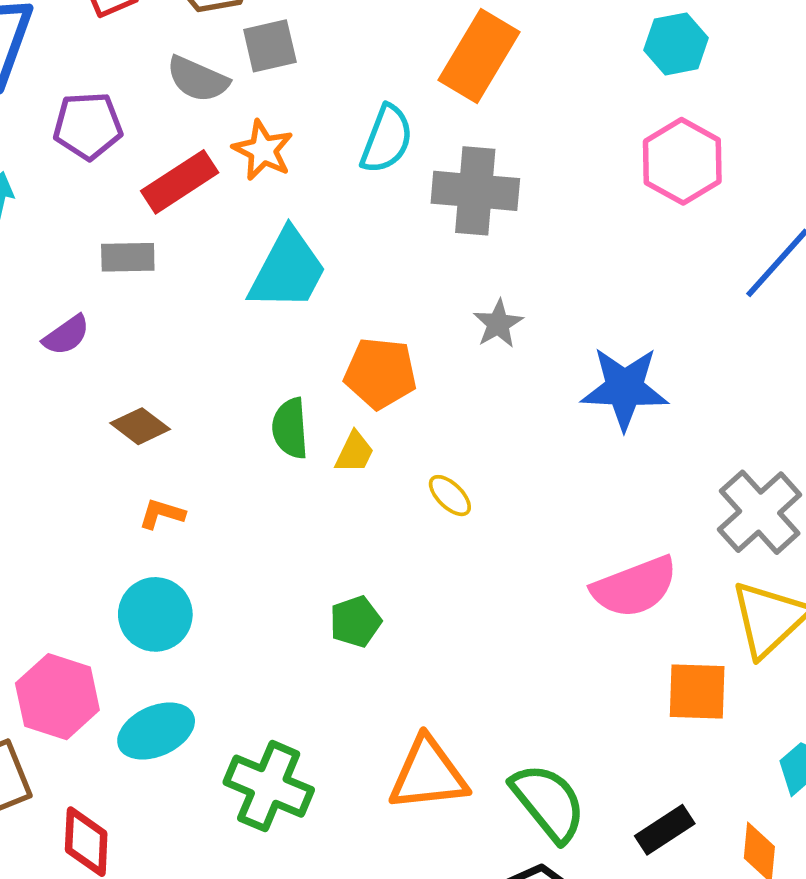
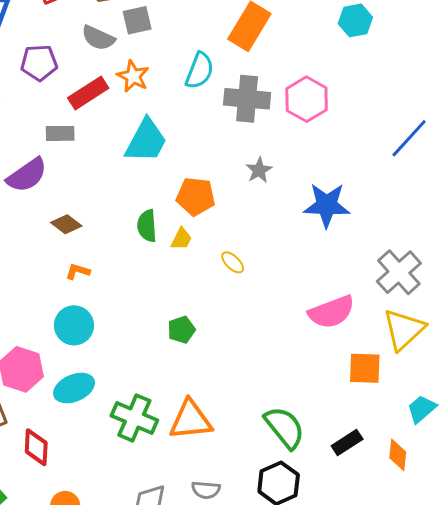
pink hexagon: (682, 161) -> (307, 99), moved
purple semicircle: (66, 335) -> (27, 175), size x1.6
orange triangle: (428, 774) -> (191, 420), moved

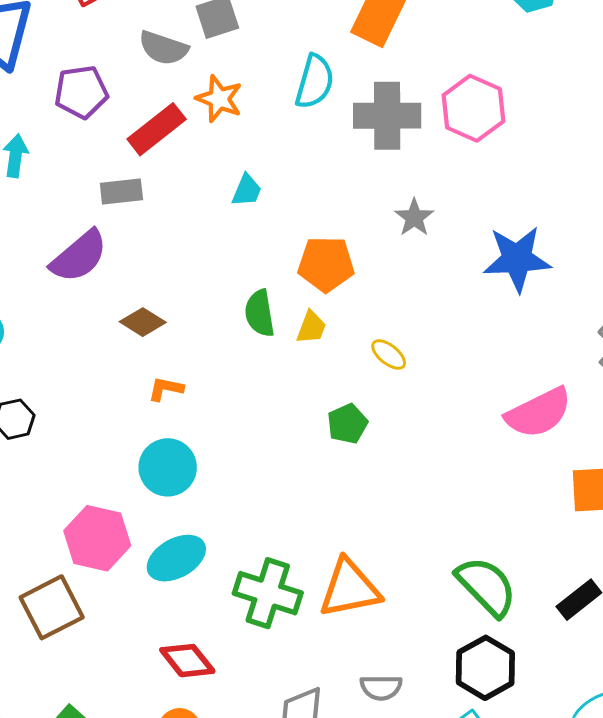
cyan trapezoid: (146, 141) -> (247, 190), size x0.5
green pentagon: (181, 330) -> (347, 424), moved
red diamond: (36, 447) -> (187, 661), moved, turned -36

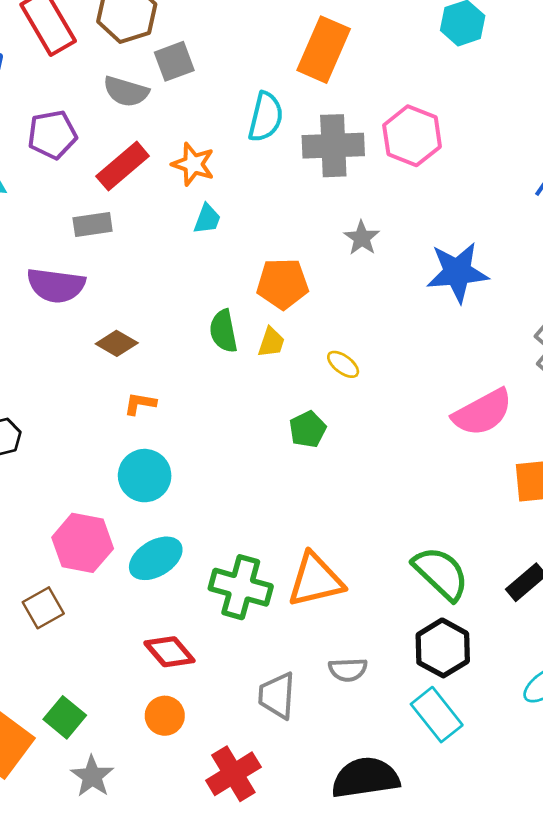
orange star: (219, 99) -> (193, 164), moved
purple semicircle: (79, 256) -> (56, 285), turned 50
brown square: (52, 607) -> (43, 608), size x0.7

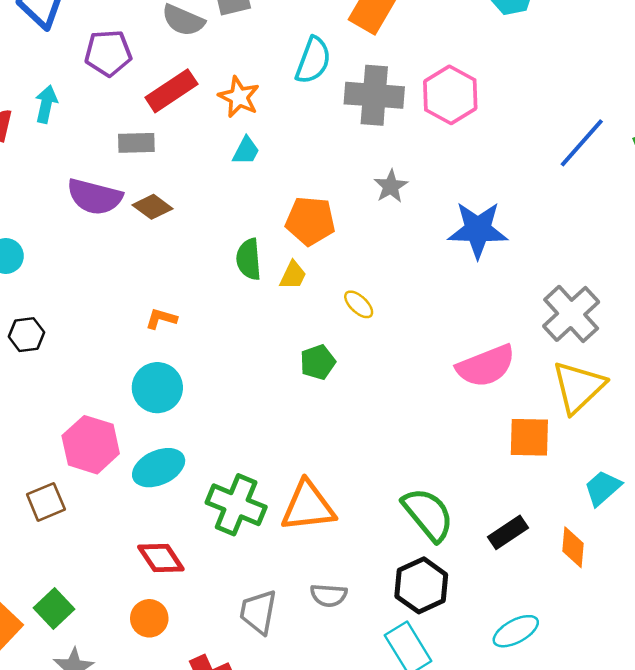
brown diamond: (117, 343) -> (153, 207), moved

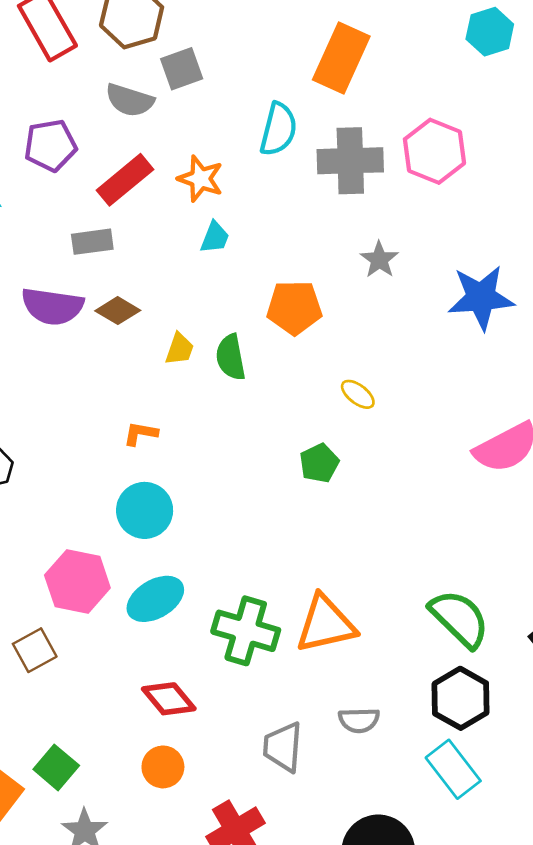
yellow trapezoid: (293, 275) -> (180, 349), moved

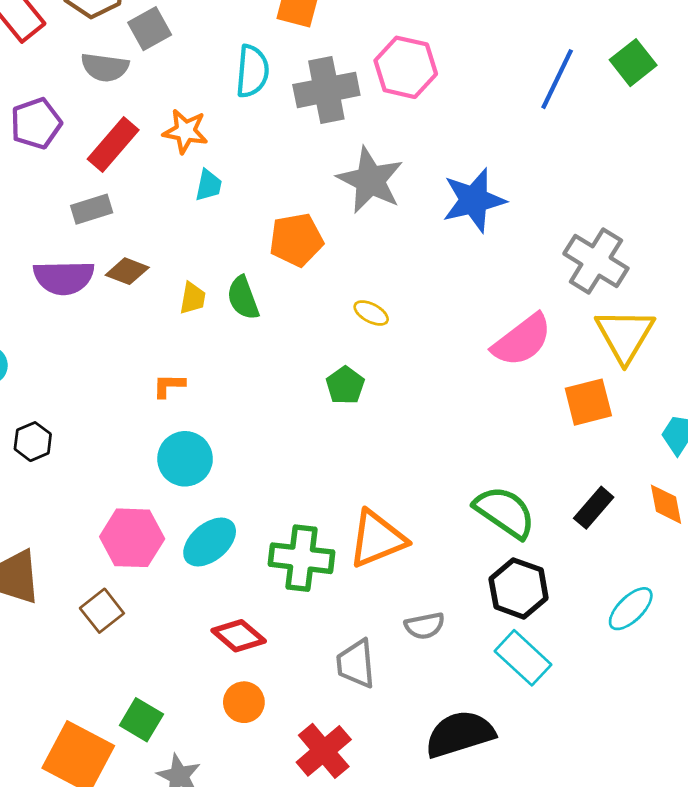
gray star: (379, 260) -> (370, 180), size x1.8

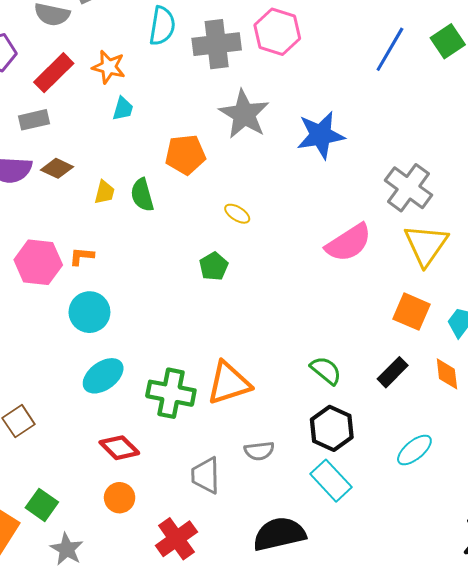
orange square: (588, 402) -> (412, 312), moved, turned 33
green semicircle: (505, 512) -> (326, 370), size x0.7
pink hexagon: (132, 538) -> (38, 262), moved

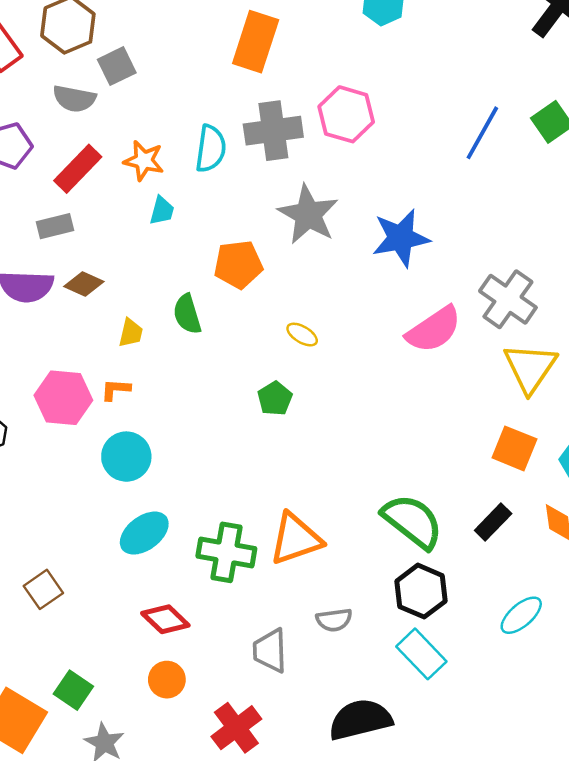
cyan semicircle: (162, 26) -> (211, 149), moved
yellow trapezoid: (104, 192) -> (131, 333), moved
pink semicircle: (349, 243) -> (434, 330), moved
green semicircle: (326, 370) -> (412, 521), size x1.6

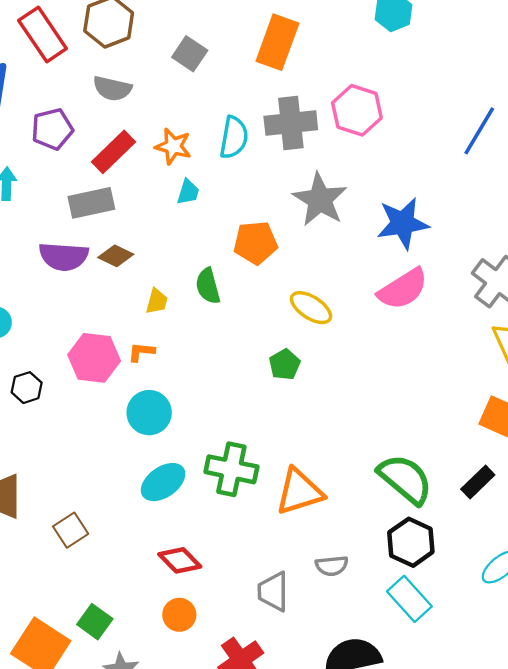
gray square: (117, 66) -> (190, 54), moved, turned -32
gray rectangle: (55, 226) -> (91, 203), size x1.4
pink semicircle: (434, 330) -> (403, 289), moved
yellow ellipse: (302, 335) -> (311, 308), size x1.5
green cross: (226, 552) -> (231, 469), moved

